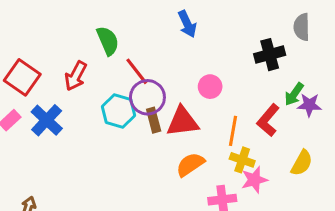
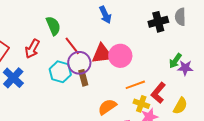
black cross: (270, 55) -> (158, 22), moved
pink circle: (210, 87) -> (120, 56), size x1.5
red L-shape: (268, 120) -> (158, 93), moved
red triangle: (183, 122) -> (102, 54), moved
orange line: (233, 131) -> (135, 85), turned 60

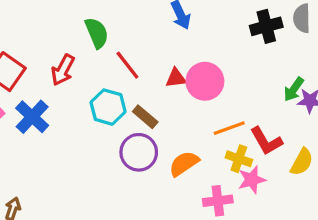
red triangle: (102, 54) -> (176, 78), size x0.6
purple circle: (79, 63) -> (139, 152), moved
brown rectangle: (83, 78) -> (145, 117), turned -35
red L-shape: (158, 93) -> (266, 141), turned -70

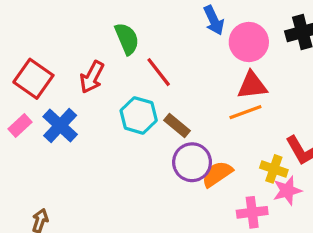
red triangle: (176, 78) -> (252, 85), moved, size x1.4
pink circle: (205, 81) -> (249, 42), moved
orange line: (229, 128) -> (245, 112), moved
purple circle: (139, 152) -> (192, 162), moved

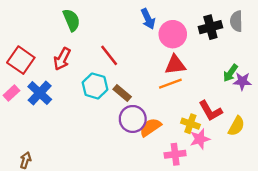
green semicircle: (127, 39) -> (71, 20), moved

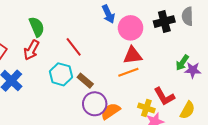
green semicircle: (71, 20) -> (37, 27), moved

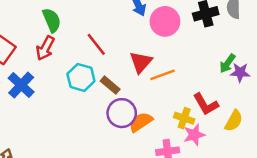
red triangle: (133, 55) -> (141, 62), moved, turned -42

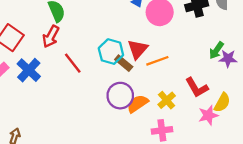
red line: (96, 44) -> (73, 63), moved
cyan hexagon: (81, 77) -> (111, 52), moved
brown rectangle: (110, 85) -> (124, 63), moved
yellow cross: (184, 118) -> (167, 100), moved, turned 30
pink star: (194, 135) -> (208, 115), moved

